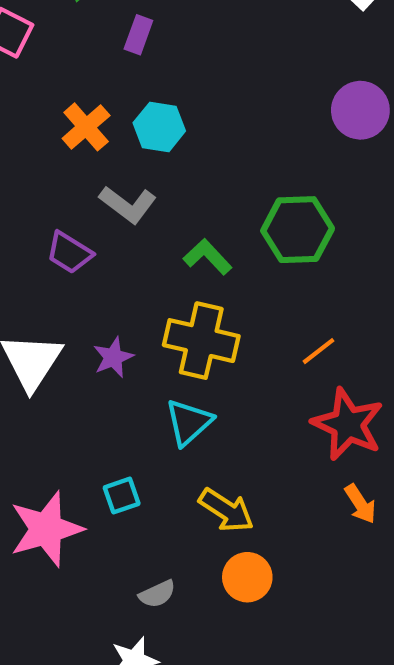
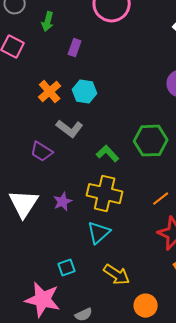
pink star: (46, 529) -> (43, 300), moved, turned 30
orange circle: (247, 577) -> (146, 306), moved

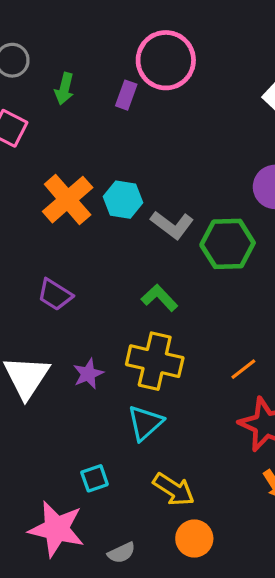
purple rectangle: (75, 48) -> (126, 95), moved
orange cross: (50, 92) -> (68, 200), size x1.4
gray L-shape: (70, 129) -> (172, 225), moved
green hexagon: (151, 141) -> (228, 244), moved
orange circle: (146, 306) -> (194, 538), moved

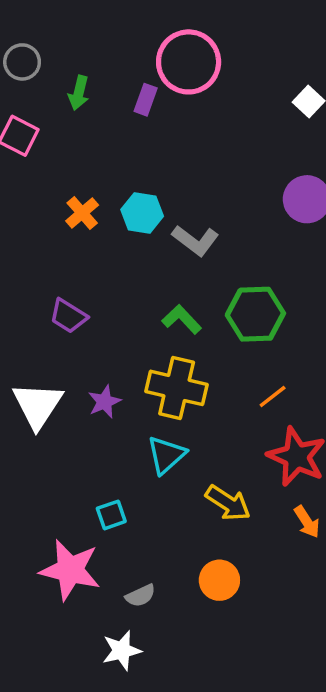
orange cross: (68, 200) -> (82, 213), size x0.6
green hexagon: (228, 244) -> (255, 314), moved
yellow arrow: (174, 489) -> (228, 503), moved

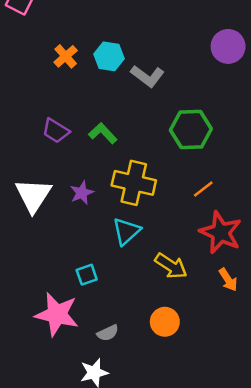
green L-shape: (182, 319) -> (103, 133), moved

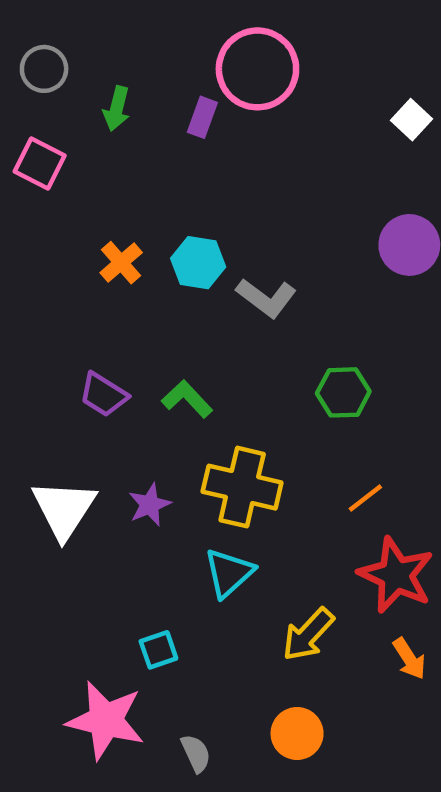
green hexagon: (191, 130) -> (343, 392), size x0.7
yellow arrow: (171, 266) -> (308, 634), turned 100
gray semicircle: (108, 333) -> (196, 753), turned -90

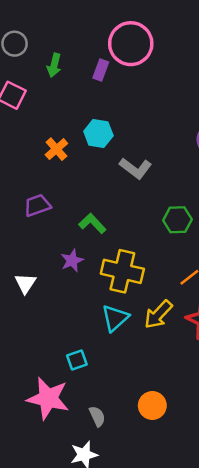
cyan hexagon: (198, 263) -> (98, 134), moved
purple trapezoid: (103, 395) -> (37, 205), moved, turned 128
purple star: (150, 505) -> (72, 261), moved
white triangle: (64, 509) -> (25, 283), size x0.6
yellow arrow: (308, 634) -> (158, 314), moved

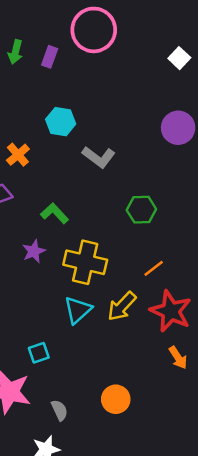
purple rectangle: (101, 70) -> (50, 57), moved
orange cross: (56, 149) -> (18, 155), moved

